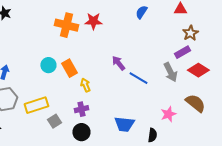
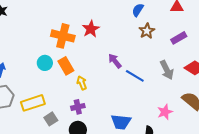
red star: (93, 21) -> (91, 29), moved, turned -30
orange cross: (66, 25) -> (63, 36), moved
brown star: (190, 33) -> (147, 31), moved
purple rectangle: (182, 52) -> (179, 38), moved

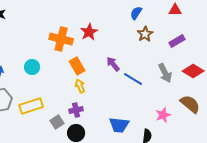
cyan circle: (45, 63) -> (32, 67), moved
orange rectangle: (66, 66) -> (77, 66), moved
gray square: (51, 119) -> (57, 122), moved

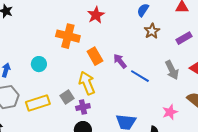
red star: (89, 32) -> (96, 15), moved
orange rectangle: (77, 66) -> (95, 56), moved
yellow arrow: (80, 86) -> (87, 83), size x1.6
gray square: (57, 122) -> (67, 97), moved

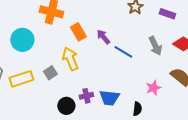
purple rectangle: (184, 38) -> (167, 14), turned 49
cyan circle: (39, 64) -> (22, 40), size x1.5
purple cross: (83, 107) -> (86, 96), moved

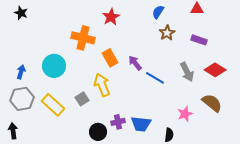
yellow rectangle: (21, 79) -> (53, 105), turned 60

